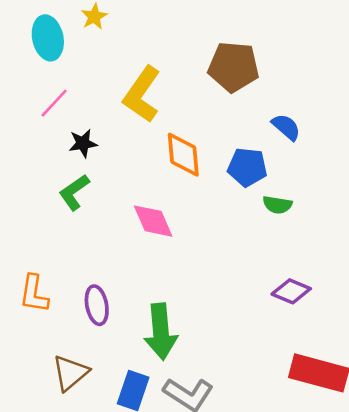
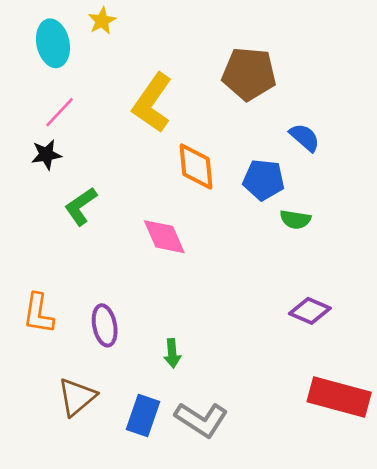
black star: (83, 143) -> (46, 155), moved
green arrow: (161, 332) -> (172, 353), size x0.5

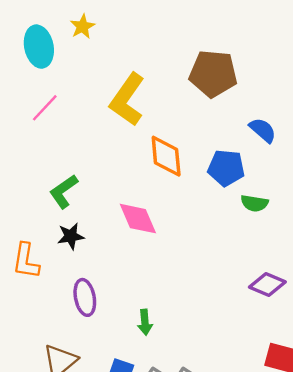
black star: (46, 155) -> (71, 236), moved
orange L-shape: (38, 314) -> (26, 261), moved

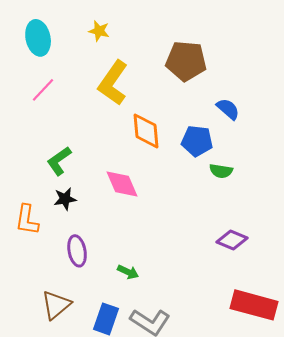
yellow star: (82, 27) -> (99, 31), moved, turned -30
green arrow: (145, 322) -> (128, 272), turned -60

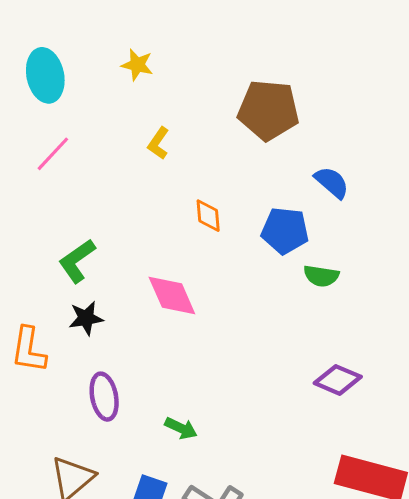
yellow L-shape: (113, 83) -> (158, 143), size x0.5
orange diamond: (146, 131) -> (208, 216), size x0.6

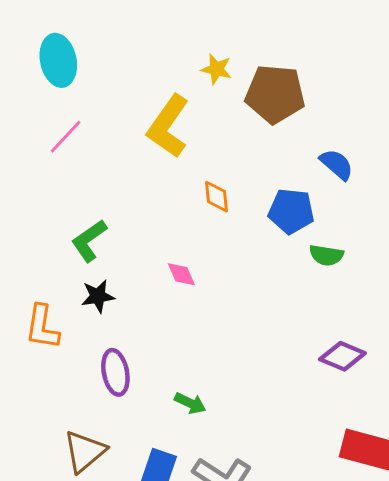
yellow star: (137, 65) -> (217, 69), moved
yellow L-shape: (158, 143) -> (168, 126), size x2.0
pink diamond: (172, 296) -> (181, 274), size x0.6

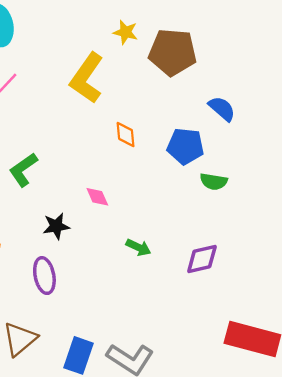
black star: (98, 296) -> (56, 226), moved
purple diamond: (342, 356) -> (202, 259), moved, turned -36
green arrow: (190, 403) -> (138, 247), moved

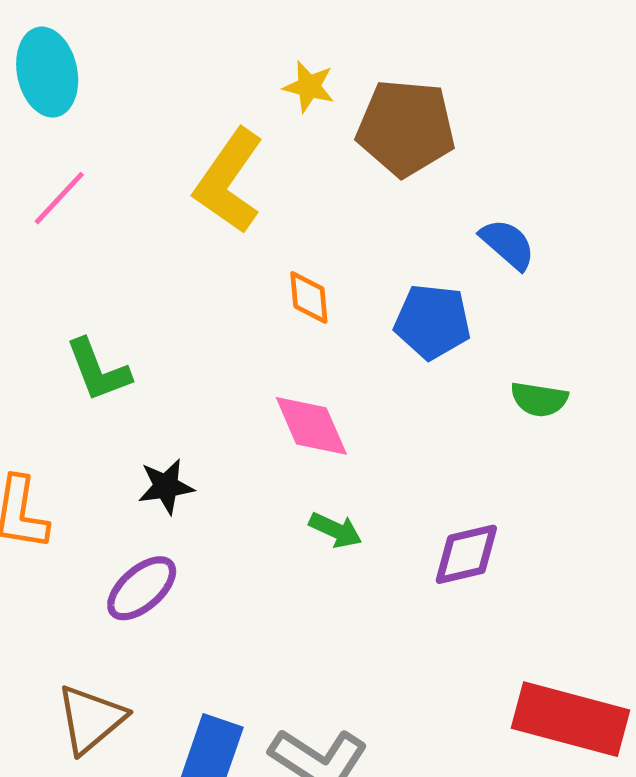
green L-shape: (23, 170) -> (98, 370), turned -76
green semicircle: (214, 182) -> (539, 399), moved
pink diamond: (97, 197) -> (311, 426), moved, size x1.6
purple ellipse: (44, 276) -> (142, 588), turned 60

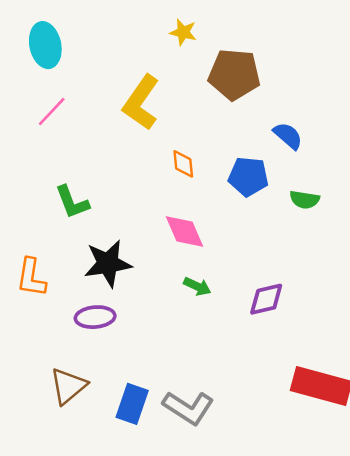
yellow star: (309, 87) -> (183, 32), moved
green semicircle: (539, 399) -> (305, 200), moved
black star: (166, 486) -> (108, 263), size x1.6
purple ellipse: (142, 588) -> (95, 317), turned 36

